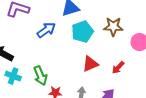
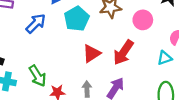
red arrow: (118, 67) -> (123, 52), size x1.6

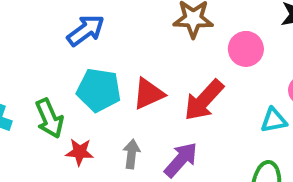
cyan pentagon: (77, 19) -> (99, 90), moved, turned 30
blue arrow: (36, 23) -> (86, 30), moved

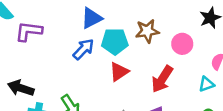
cyan pentagon: (99, 90) -> (115, 41), moved
red triangle: (148, 94) -> (119, 72), moved

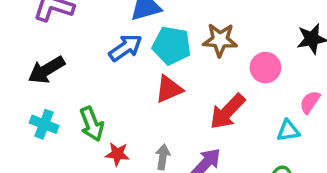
black arrow: (21, 88) -> (46, 70), moved, turned -60

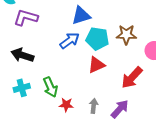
black arrow: (46, 70) -> (22, 55), turned 50
cyan cross: (44, 124) -> (22, 88), turned -35

